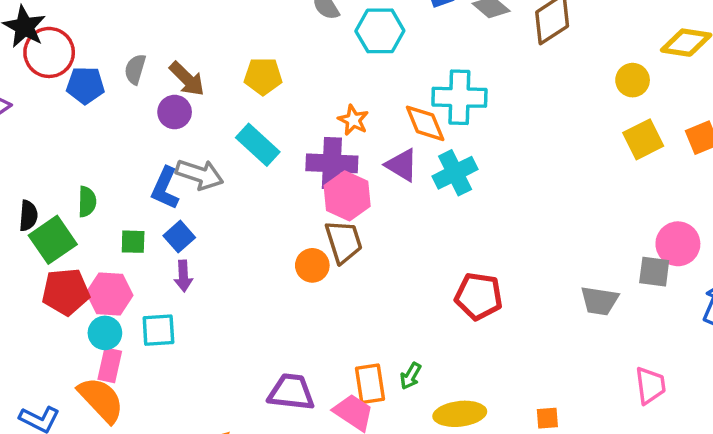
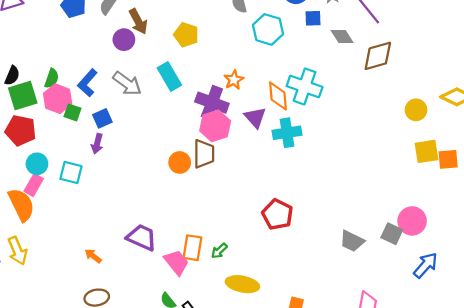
yellow square: (643, 139) -> (427, 151), moved
blue L-shape: (165, 188) -> (87, 83), moved
pink hexagon: (110, 294) -> (58, 99), moved

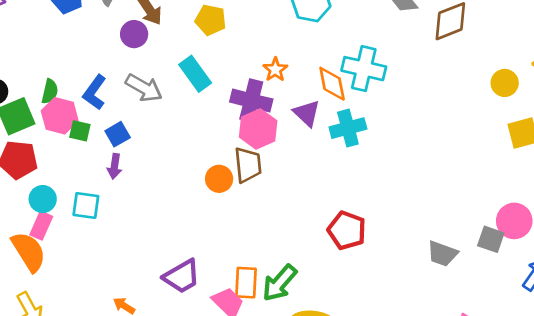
purple trapezoid: (142, 237) -> (182, 276), turned 132
green arrow: (219, 251) -> (280, 283), size x1.8

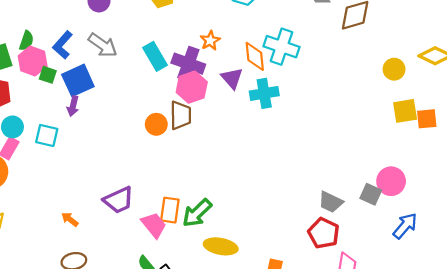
cyan rectangle: (195, 74) -> (155, 56), moved
blue square: (118, 134) -> (78, 80), size x1.6
red pentagon: (347, 230) -> (324, 233), moved

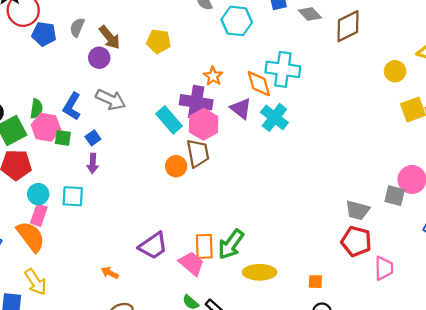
cyan rectangle: (155, 56) -> (169, 120), moved
blue square: (78, 80) -> (93, 138), size x0.5
cyan cross: (264, 93) -> (274, 117), turned -32

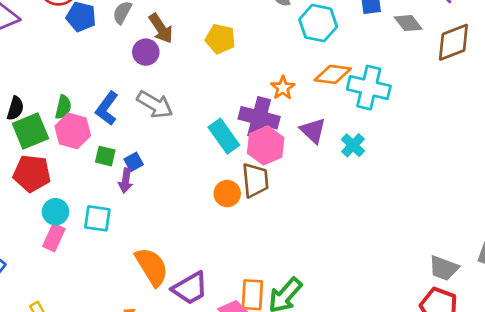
orange diamond: (259, 84) -> (333, 74), moved, turned -72
cyan cross: (274, 117) -> (353, 145), size x0.7
green square: (63, 138) -> (105, 156), moved
blue square: (93, 138) -> (134, 162), moved
orange semicircle: (31, 237) -> (152, 267), moved

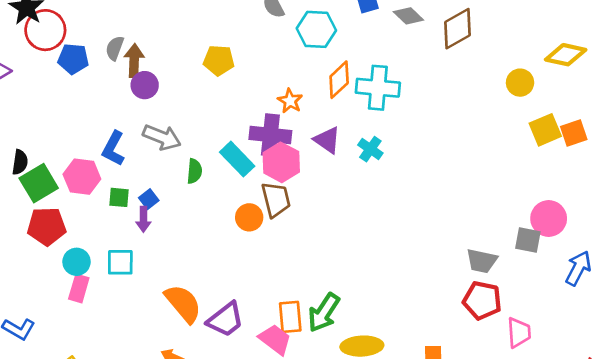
brown arrow: (161, 28) -> (134, 61), moved, turned -136
orange diamond: (333, 74) -> (339, 80), turned -42
green semicircle: (63, 107) -> (194, 171), moved

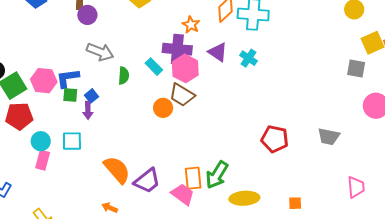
blue L-shape: (113, 148) -> (68, 78), moved, turned 55
cyan rectangle: (237, 159) -> (154, 67), size x0.7
brown trapezoid: (276, 200) -> (182, 95), turned 136
gray square: (528, 240) -> (356, 69), moved
red pentagon: (482, 300) -> (275, 139), moved

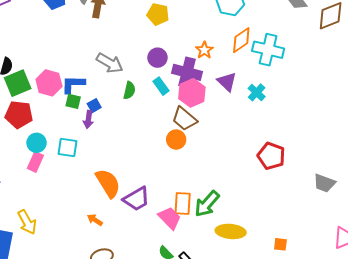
purple circle: (87, 15) -> (157, 58), moved
orange circle: (163, 108) -> (176, 140), moved
red pentagon: (275, 139) -> (271, 156), moved

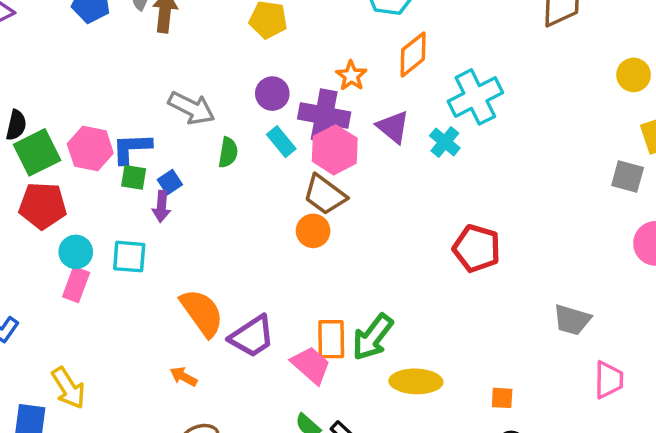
cyan cross: (268, 50) -> (475, 97), moved, turned -36
gray trapezoid: (324, 183) -> (572, 320), moved

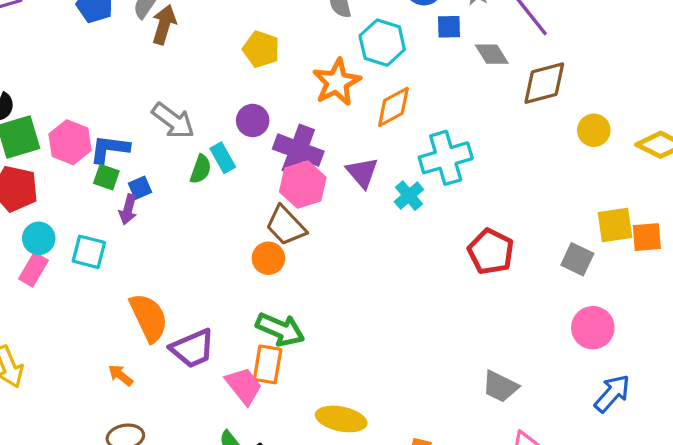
yellow circle: (634, 75) -> (594, 130), moved
orange star: (351, 76) -> (337, 82), moved, size x1.6
cyan rectangle: (281, 142) -> (223, 158), moved
red pentagon: (477, 248) -> (491, 252), moved
green arrow: (373, 337) -> (280, 329), moved, turned -114

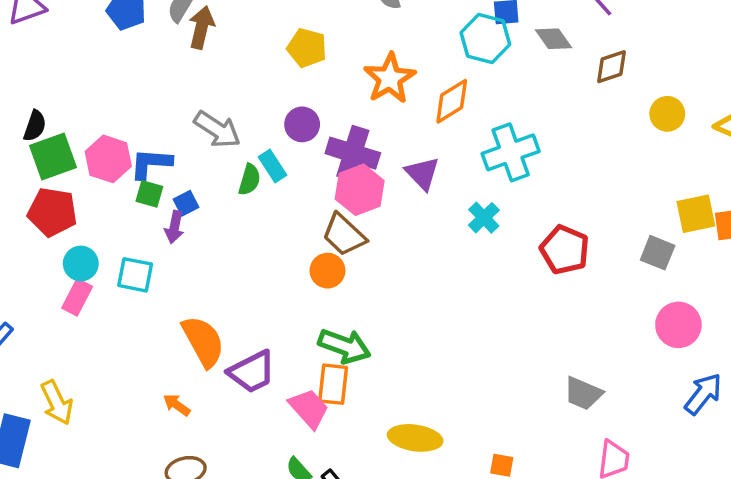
cyan hexagon: (382, 43) -> (485, 39), moved
brown diamond: (544, 83) -> (611, 67), size x0.7
cyan cross: (409, 196) -> (484, 218), moved

